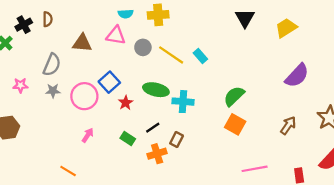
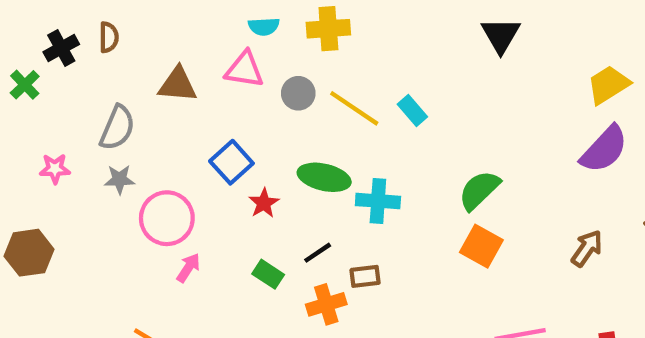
yellow trapezoid: (286, 28) -> (608, 85), moved
pink circle: (84, 96) -> (167, 218), moved
brown rectangle: (177, 140) -> (365, 276), turned 56

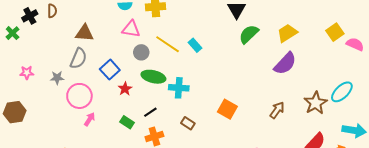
pink triangle: (244, 70) -> (131, 29), moved
gray circle: (298, 93) -> (141, 52), moved
gray semicircle: (117, 128) -> (78, 58), moved
green semicircle: (479, 190) -> (249, 34), moved
brown rectangle: (365, 276) -> (188, 123), moved, turned 40

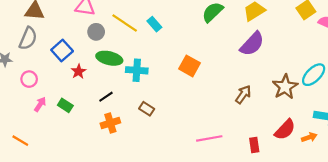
pink circle: (79, 96) -> (29, 79), size x0.6
orange square: (227, 109) -> (189, 66), moved
green rectangle: (127, 122) -> (65, 105), moved

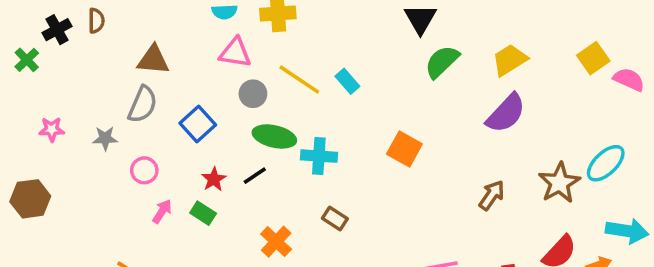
red star: (79, 71) -> (214, 179), moved
black line: (106, 97) -> (255, 176), moved
orange cross: (110, 123) -> (276, 242), turned -30

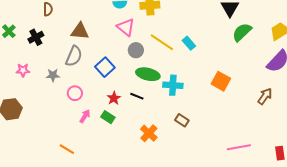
black cross: (57, 30) -> (36, 37), moved
pink triangle: (235, 53) -> (126, 27), turned 30
black line: (255, 176) -> (137, 96), turned 56
brown arrow: (492, 195) -> (265, 96), moved

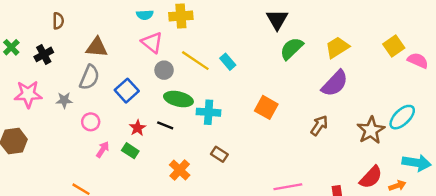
pink star: (23, 70) -> (28, 94), size x1.6

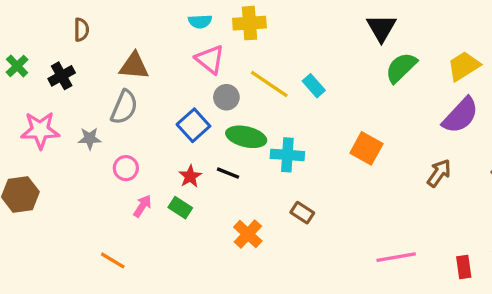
blue square: (127, 91) -> (193, 125), moved

